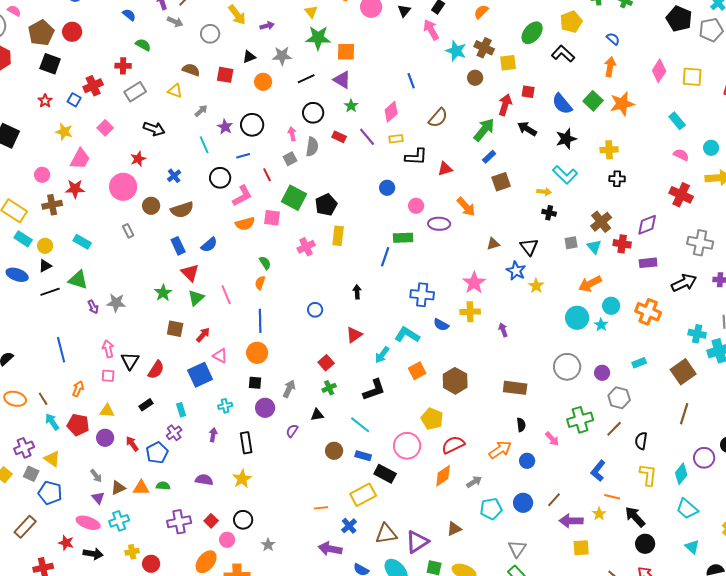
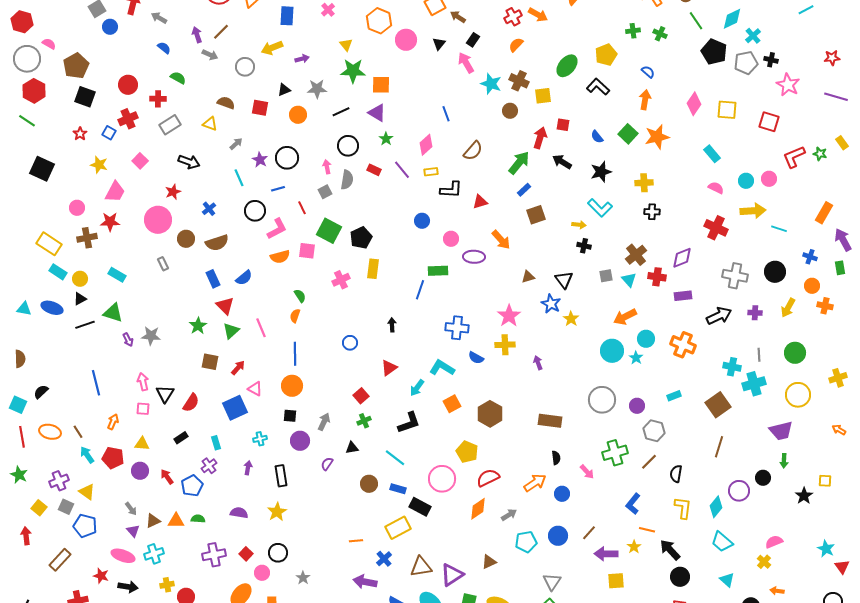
yellow arrow: (237, 15) -> (272, 48), turned 105
red circle: (72, 32) -> (128, 85), moved
blue semicircle: (562, 104) -> (597, 137), size x0.6

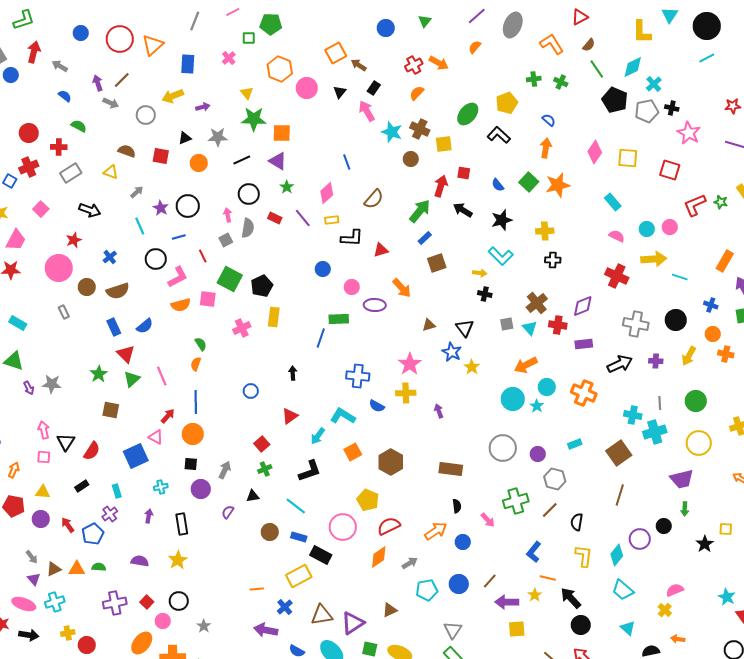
red arrow: (238, 368) -> (168, 416), moved

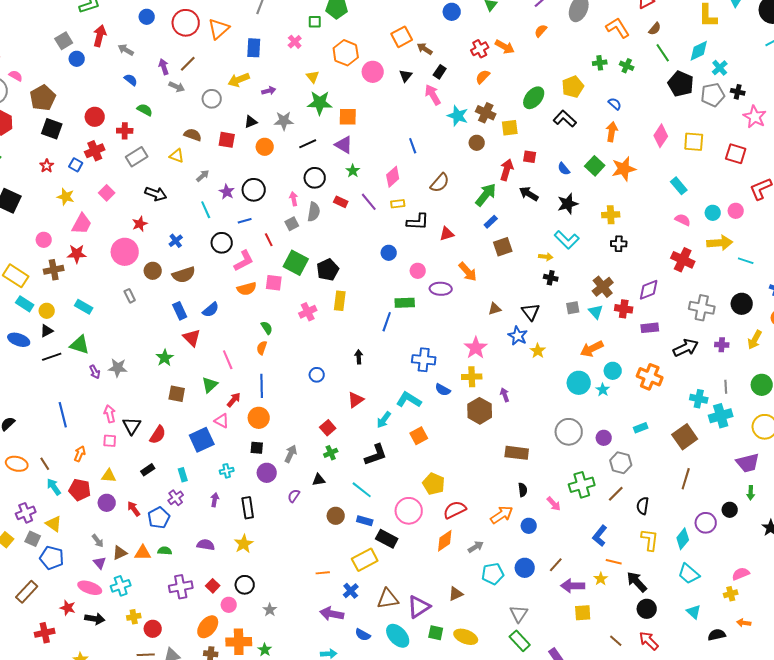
green triangle: (132, 379) -> (210, 385), moved
brown hexagon: (391, 462) -> (480, 411), moved
yellow cross: (665, 610) -> (731, 594), turned 32

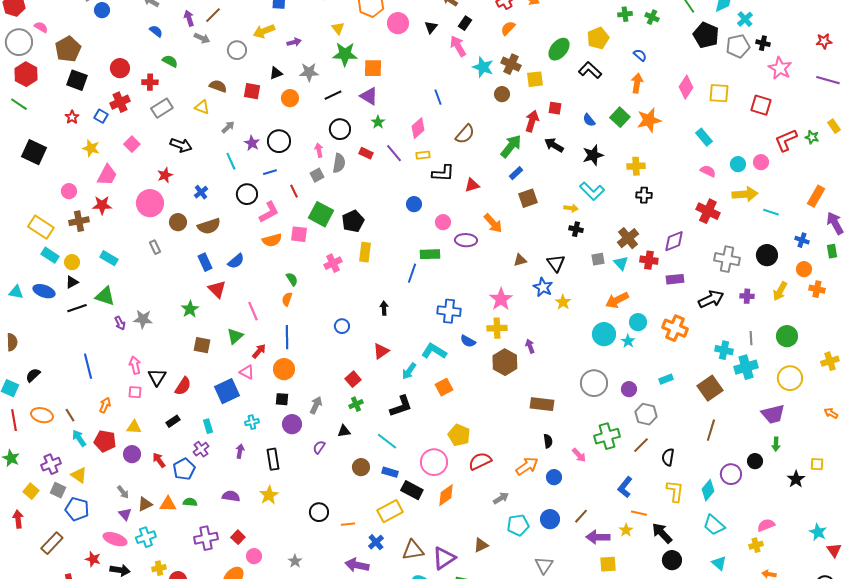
orange diamond: (445, 541) -> (446, 495), moved
black circle: (245, 585) -> (319, 512), moved

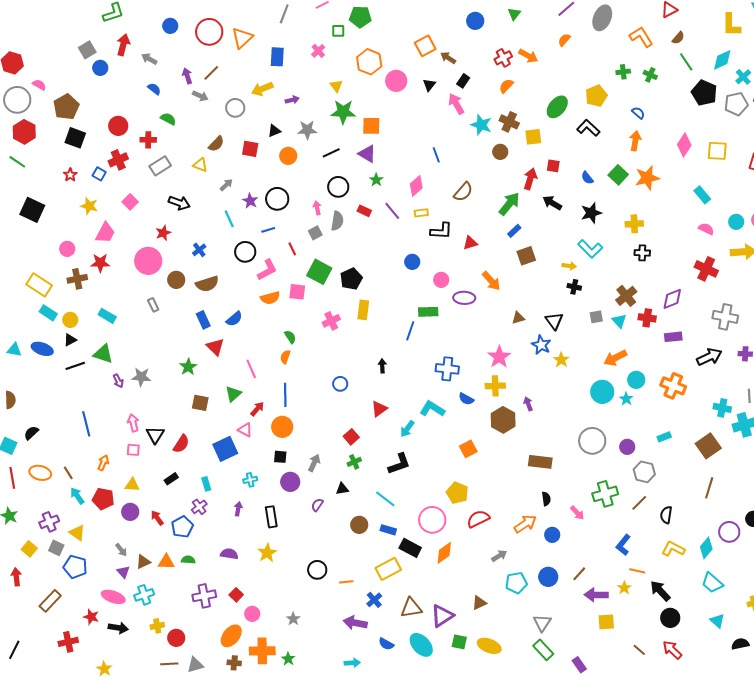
brown semicircle: (218, 86) -> (216, 144), turned 114
orange square: (444, 387) -> (468, 449), moved
yellow L-shape: (675, 491) -> (673, 549), turned -70

